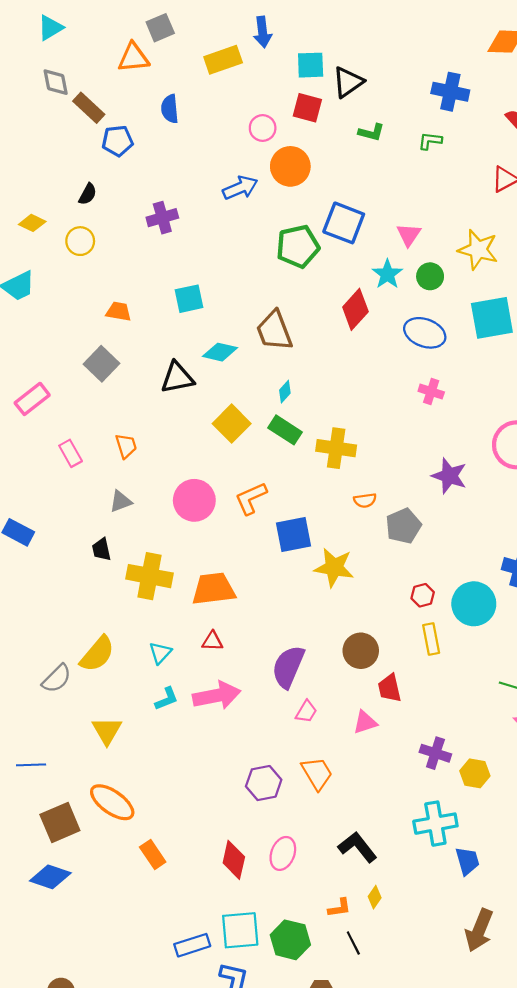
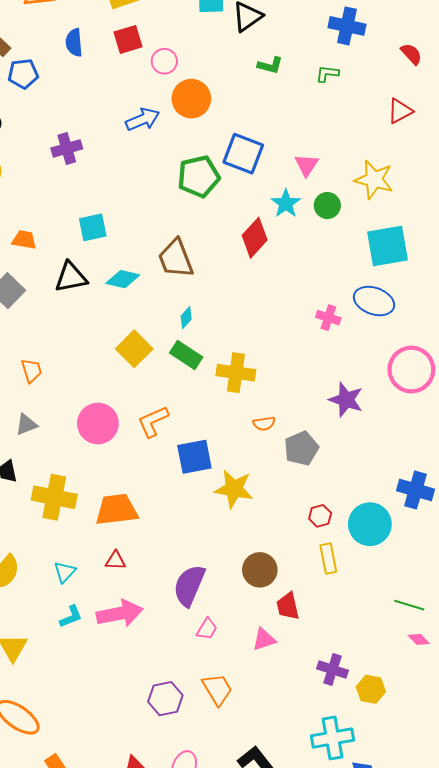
red square: (307, 108) -> (128, 39), moved, turned -32
blue ellipse: (425, 333) -> (374, 301), moved
black triangle: (177, 378) -> (71, 277), moved

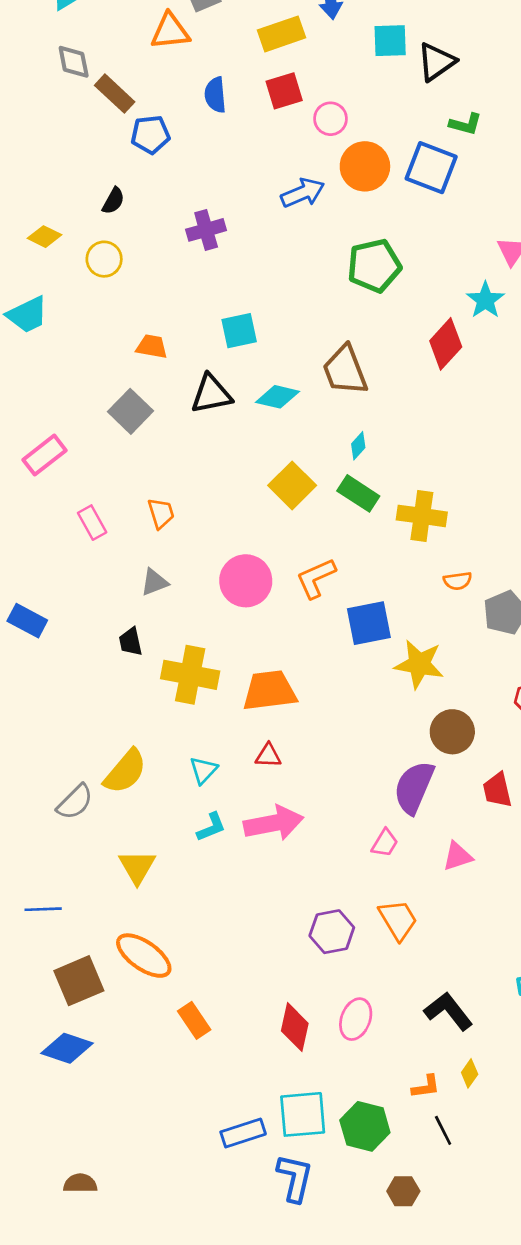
blue square: (243, 154) -> (431, 168), moved
brown circle: (260, 570) -> (452, 732), moved
purple semicircle: (189, 585) -> (414, 787), moved
red trapezoid: (288, 606) -> (497, 790), moved

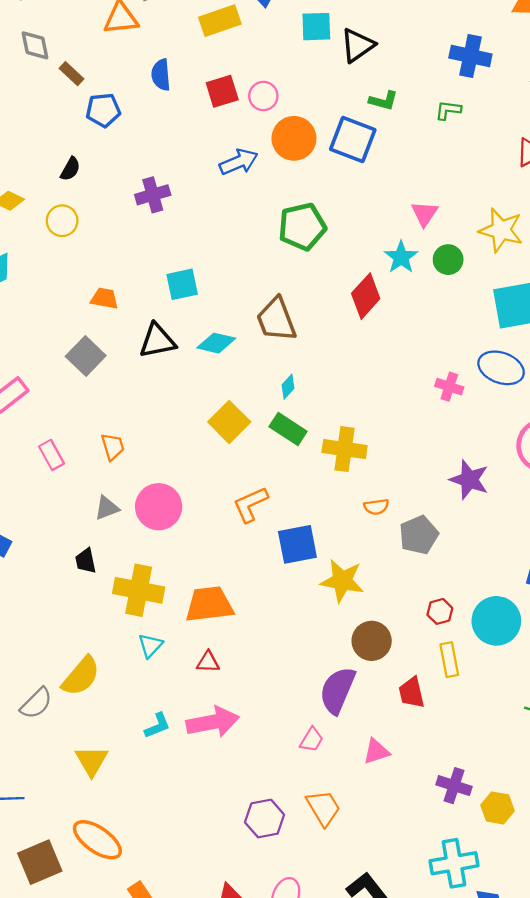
red square: (284, 91) -> (222, 91), moved
brown rectangle: (115, 94) -> (72, 74), size x0.7
pink circle: (246, 581) -> (159, 507), moved
cyan triangle: (203, 770) -> (150, 646), moved

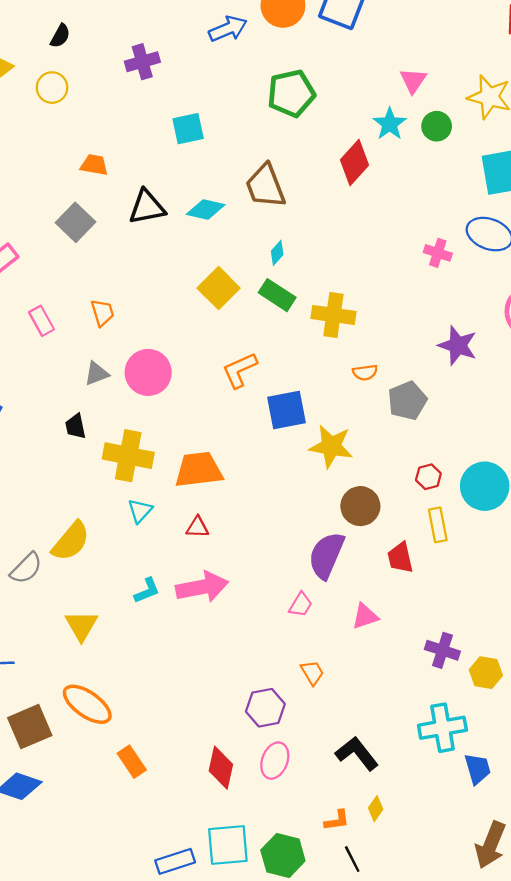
cyan square: (182, 284) -> (188, 129), moved
orange trapezoid: (323, 808) -> (312, 673), size x0.7
purple hexagon: (265, 819) -> (265, 708), moved

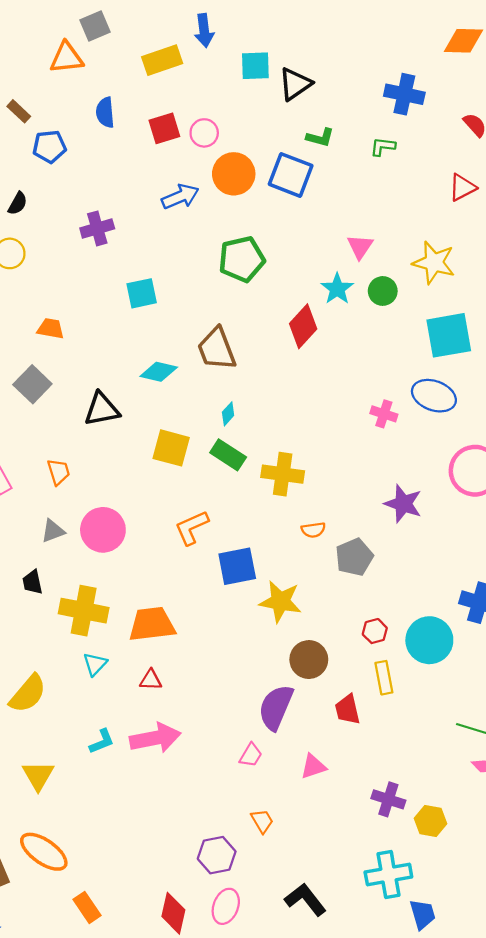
black triangle: (147, 207) -> (102, 409), moved
yellow square: (219, 288) -> (171, 448), turned -30

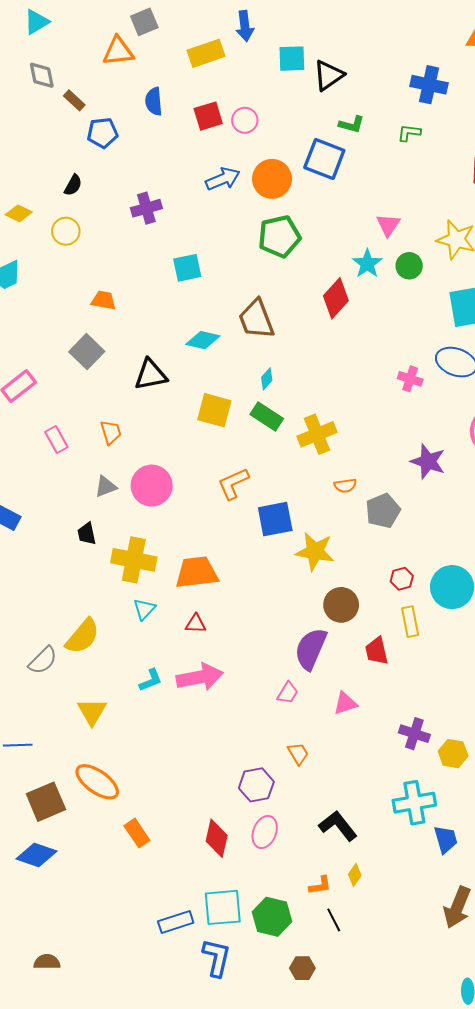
orange circle: (234, 174) -> (272, 179), moved
yellow cross: (283, 474) -> (317, 434), turned -30

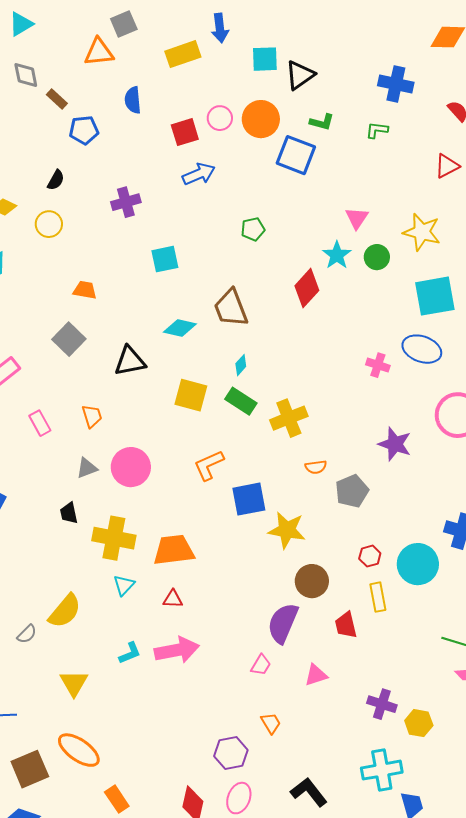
red square: (208, 116) -> (185, 132), moved
orange circle: (272, 179) -> (261, 119), moved
green pentagon: (279, 236) -> (253, 229), size x0.6
gray semicircle: (43, 660) -> (27, 634), size x0.7

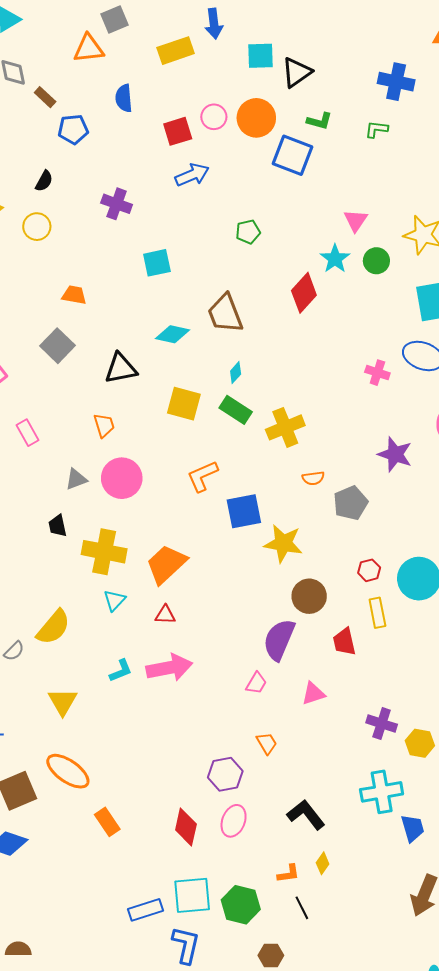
purple cross: (126, 202) -> (117, 204), turned 36
orange trapezoid: (92, 416) -> (104, 425), moved
orange trapezoid: (174, 550) -> (166, 564), turned -36

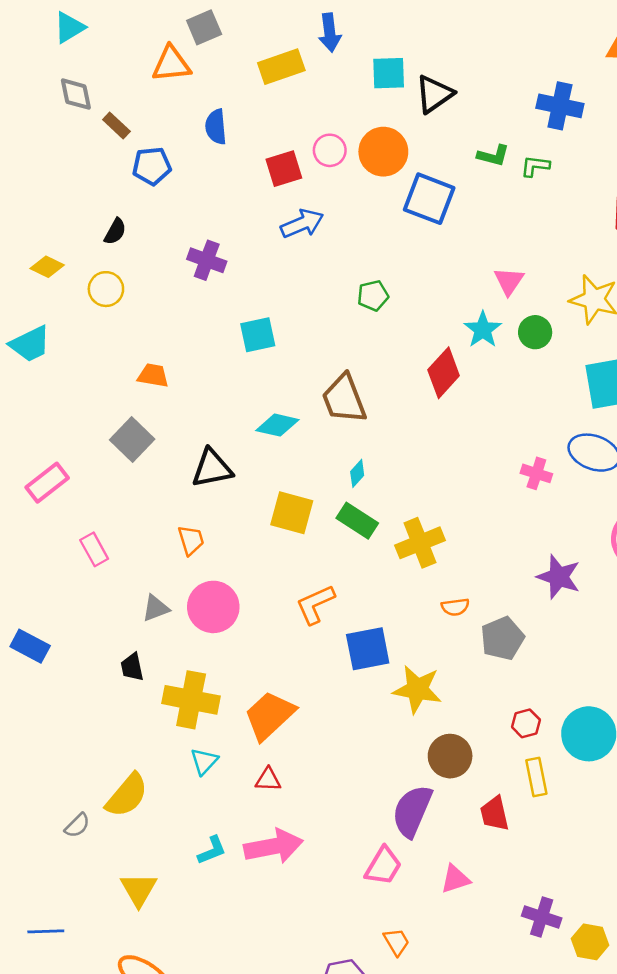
green L-shape: (319, 121) -> (493, 156), moved
pink trapezoid: (256, 683) -> (383, 866), size x1.4

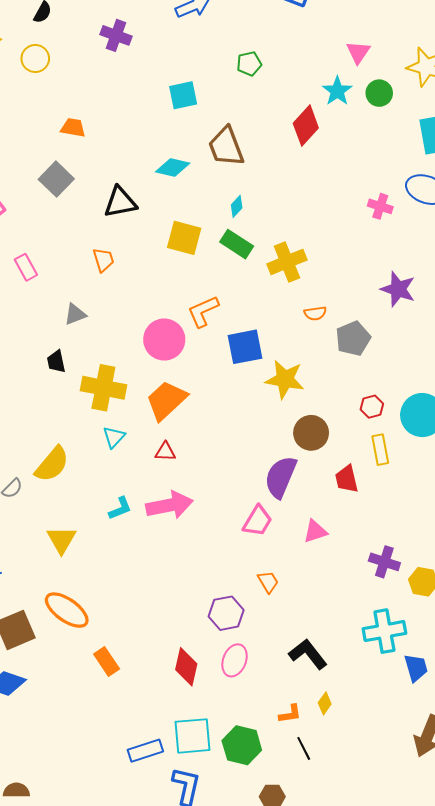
cyan square: (258, 335) -> (183, 95), moved
pink circle: (213, 607) -> (164, 340), moved

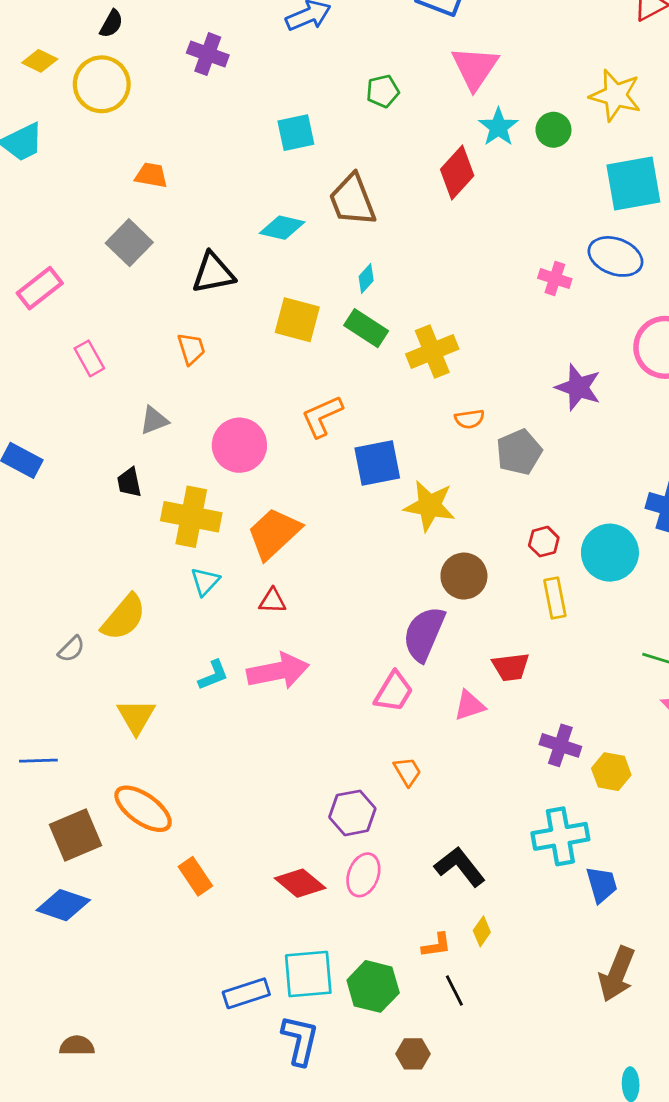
pink triangle: (358, 52) -> (475, 68), moved, size x1.5
yellow circle: (35, 58) -> (102, 84), size x1.5
pink circle: (164, 340) -> (239, 445), moved
red trapezoid: (347, 479) -> (511, 667), moved, turned -84
red diamond: (186, 667) -> (300, 883), turned -63

